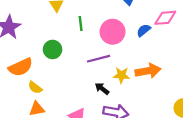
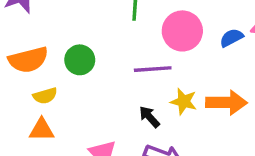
green circle: (53, 49) -> (80, 60), moved
yellow semicircle: (35, 87) -> (45, 96), turned -64

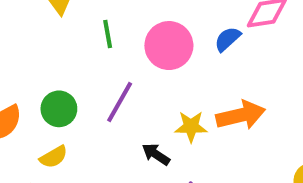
purple line: (153, 69) -> (120, 102), moved, turned -42
yellow semicircle: (45, 96) -> (54, 157), moved

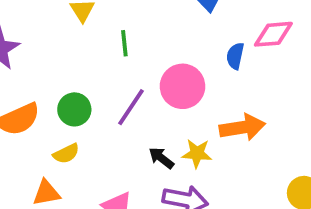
blue semicircle: (228, 39) -> (235, 56), turned -40
pink circle: (169, 46) -> (182, 86), moved
yellow star: (191, 127) -> (197, 153), moved

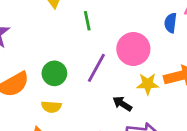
yellow star: (197, 153) -> (148, 84), moved
yellow semicircle: (66, 154) -> (51, 107), turned 36

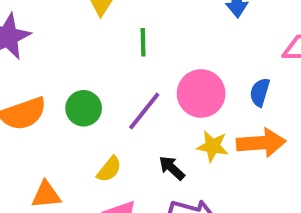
blue semicircle: (171, 23) -> (260, 92), moved
yellow semicircle: (51, 107) -> (109, 169), moved, turned -66

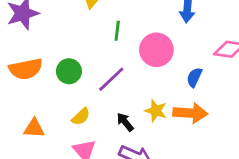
pink circle: (201, 94) -> (156, 50), moved

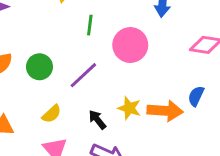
blue semicircle: (194, 77) -> (196, 96), moved

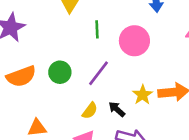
yellow star: (129, 108) -> (143, 95), turned 30
yellow semicircle: (52, 114) -> (90, 111), moved

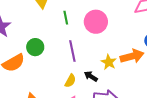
green circle: (60, 72) -> (35, 47), moved
purple line: (99, 73) -> (72, 51), turned -40

